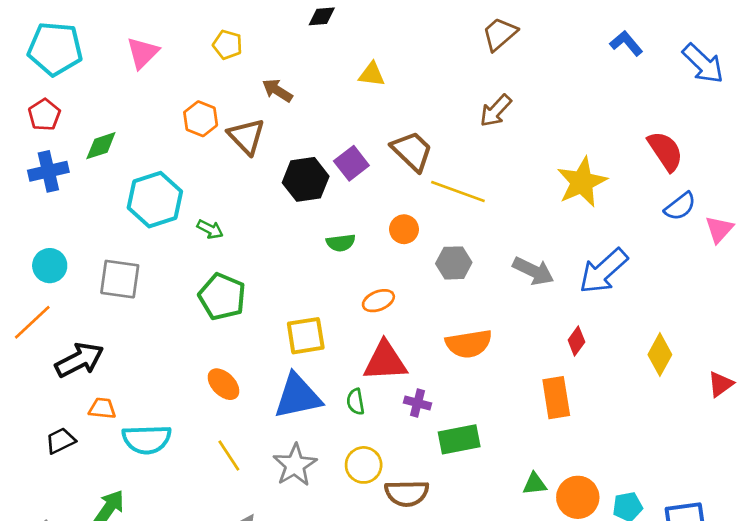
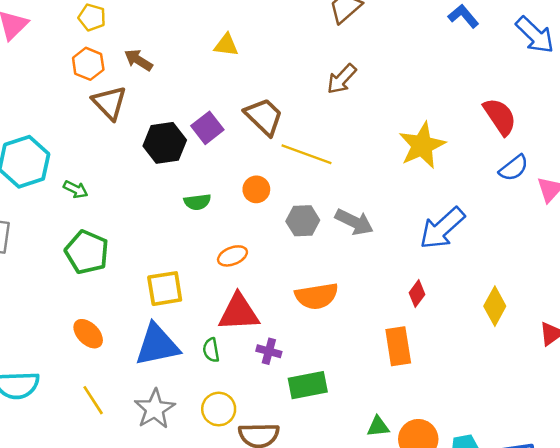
orange hexagon: (201, 119) -> (88, 64), moved
gray arrow: (533, 271) -> (354, 222), moved

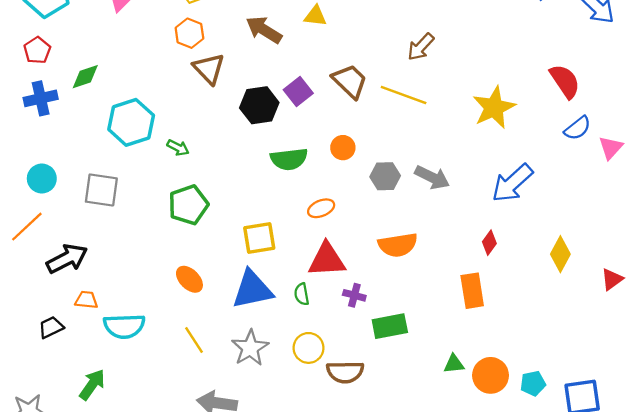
brown arrow: (138, 60) -> (264, 30), moved, size x1.4
yellow line: (307, 154) -> (404, 95), moved
green semicircle: (197, 202) -> (289, 159), size x1.5
green pentagon: (87, 252) -> (188, 205), turned 30

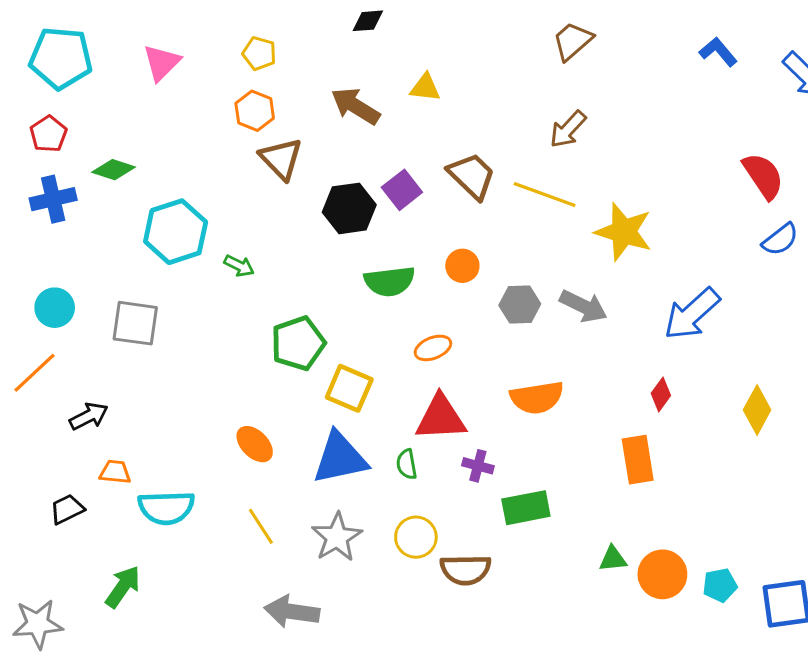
green diamond: (85, 77) -> (114, 170), turned 36
yellow star: (494, 108) -> (624, 232), moved, turned -30
green pentagon: (188, 205) -> (298, 343), moved
yellow square: (259, 238) -> (349, 388), turned 32
black arrow: (67, 259) -> (89, 416), size x0.7

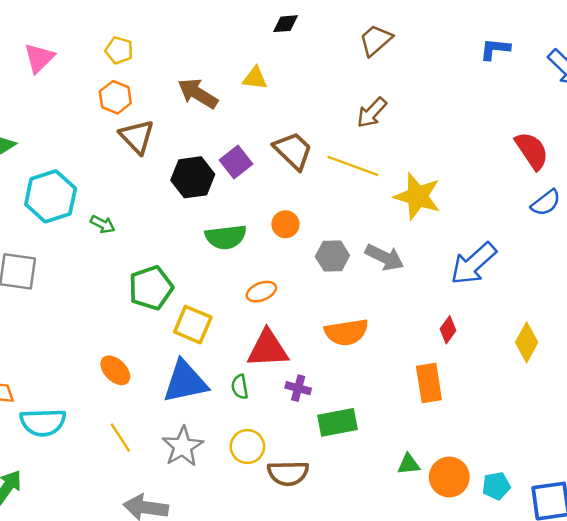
black diamond: (368, 21) -> (285, 24), moved
blue L-shape: (718, 52) -> (495, 49), turned -44

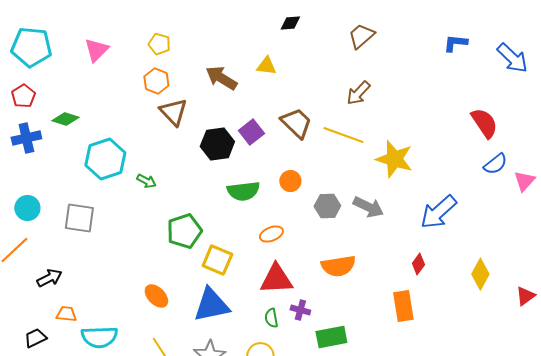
green semicircle: (240, 387) -> (271, 318), moved

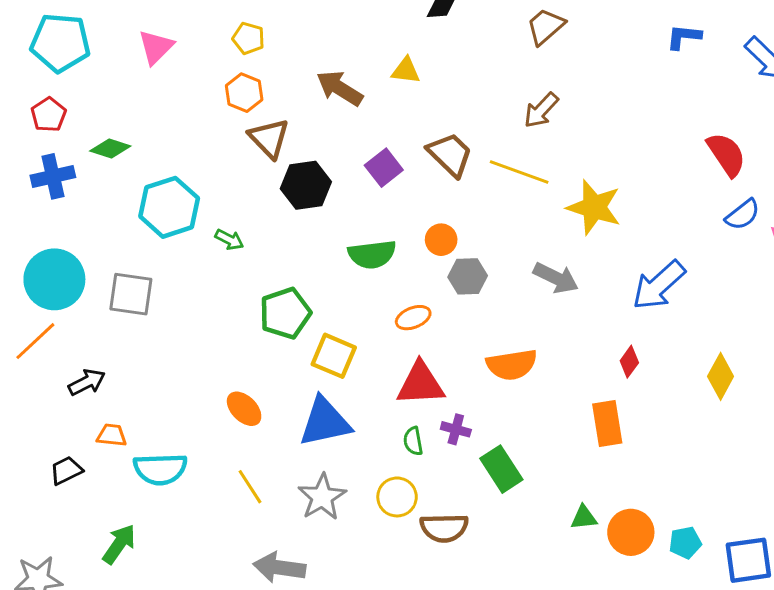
black hexagon: (217, 144) -> (306, 185), moved
gray hexagon: (327, 206) -> (468, 276), moved
cyan circle: (27, 208) -> (54, 279), size x1.6
green rectangle: (331, 337) -> (501, 469), turned 68

